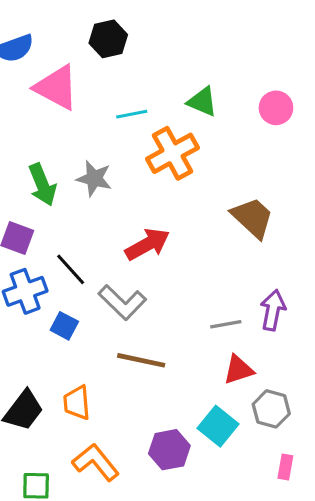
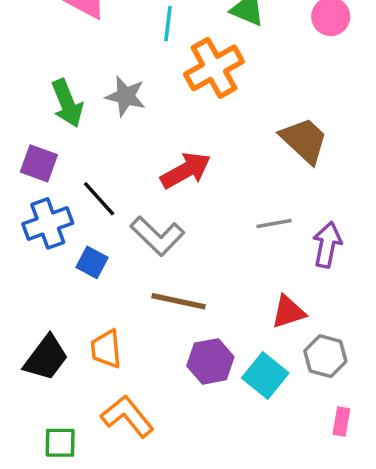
cyan line: (132, 114) -> (168, 24), turned -72
gray line: (226, 324) -> (274, 223), moved
purple hexagon: (169, 450) -> (210, 361), moved

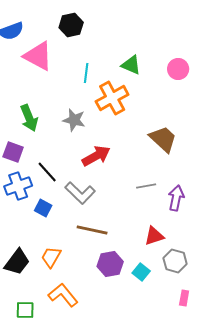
gray star: (126, 96) -> (74, 120), moved
orange trapezoid: (106, 349) -> (51, 257), turned 35
cyan square: (265, 376) -> (141, 272), size x0.7

